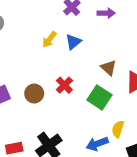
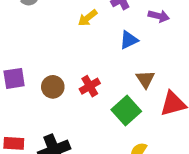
yellow arrow: (49, 39) -> (88, 18), moved
blue triangle: (73, 42) -> (129, 40), moved

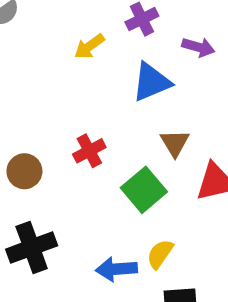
blue triangle: (129, 40) -> (151, 82), size x1.4
brown circle: (53, 87) -> (24, 171), moved

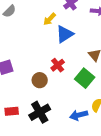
blue triangle: (151, 82) -> (65, 34), moved
brown circle: (24, 171) -> (40, 80), moved

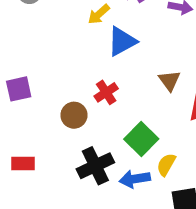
green square: (85, 78) -> (141, 139), moved
black cross: (40, 112) -> (95, 166), moved

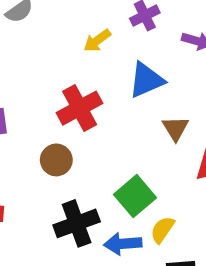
blue triangle: (122, 41) -> (146, 80), moved
red cross: (106, 92) -> (80, 108), moved, size x1.5

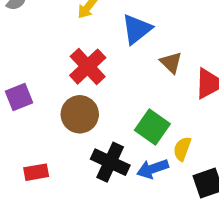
brown circle: (56, 160) -> (80, 114), size x1.4
black cross: (77, 223) -> (110, 162), turned -30

